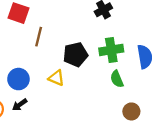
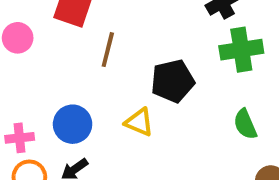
green cross: (111, 50) -> (241, 50), moved

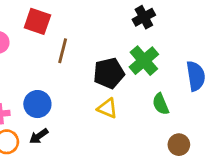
green cross: (241, 50) -> (144, 61), moved, turned -32
yellow triangle: (139, 122) -> (107, 108), moved

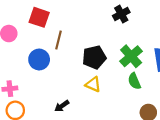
green cross: (144, 61) -> (131, 56), moved
blue circle: (37, 104) -> (39, 59), moved
black arrow: (39, 136) -> (62, 106), moved

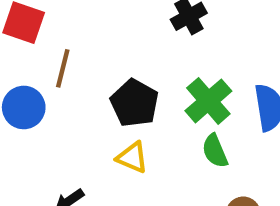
black pentagon: (94, 57) -> (135, 103), turned -30

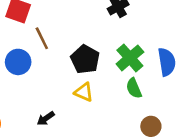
brown line: (63, 68) -> (42, 38), turned -40

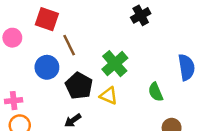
green cross: (130, 58) -> (115, 64), moved
black pentagon: (85, 59) -> (79, 86), moved

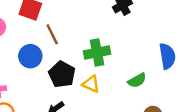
green cross: (115, 64) -> (97, 53), turned 30
green semicircle: (156, 92) -> (137, 80), turned -96

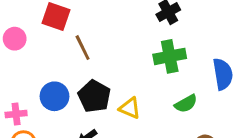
green cross: (97, 53) -> (170, 56), moved
blue circle: (30, 56) -> (54, 96), moved

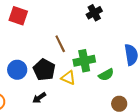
brown line: (83, 48) -> (60, 44), moved
green cross: (170, 56) -> (84, 61), moved

